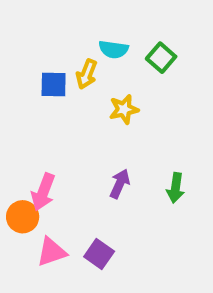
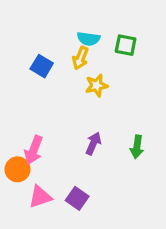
green square: (161, 58) -> (126, 45), turned -30
yellow arrow: (87, 74) -> (80, 58), moved
blue square: (54, 84) -> (42, 66), turned 30

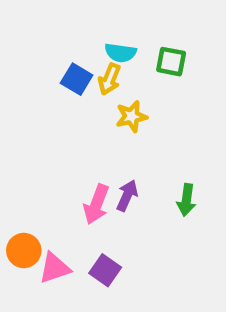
blue square: (42, 66) -> (77, 79), moved
pink arrow: (34, 150) -> (96, 204), moved
orange circle: (18, 169) -> (24, 250), moved

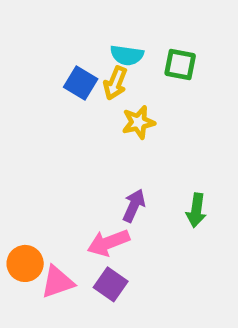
pink arrow: (96, 204) -> (108, 243), moved, turned 48

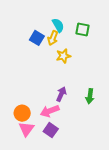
cyan semicircle: (127, 55) -> (58, 25), turned -128
orange circle: (25, 263) -> (22, 113), moved
pink triangle: (57, 282) -> (26, 129), turned -35

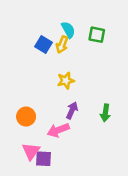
yellow star: (63, 56) -> (66, 81), moved
orange circle: (22, 113) -> (26, 117), moved
purple square: (51, 130) -> (43, 159), moved, turned -32

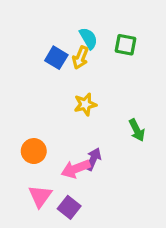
purple arrow: (72, 110) -> (93, 159), moved
green arrow: (105, 113) -> (137, 130), moved, turned -35
purple square: (43, 159) -> (69, 207), moved, turned 35

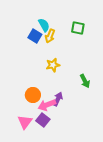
cyan semicircle: (88, 38) -> (44, 25), moved
orange circle: (34, 151) -> (33, 95), moved
purple square: (69, 207) -> (43, 120), moved

